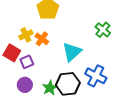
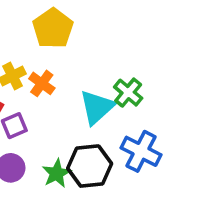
green cross: (103, 30) -> (128, 93), moved

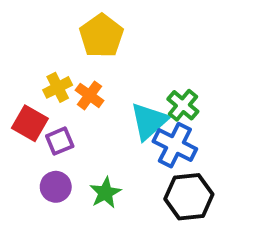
blue cross: (141, 151) -> (175, 145), moved
black hexagon: (90, 166) -> (189, 197), moved

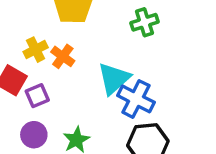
green cross: (183, 105) -> (144, 22), moved, turned 32

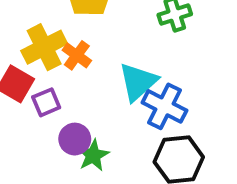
yellow cross: (36, 50) -> (44, 47), size x1.5
purple circle: (34, 135) -> (75, 139), moved

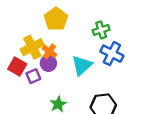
blue cross: (165, 106) -> (112, 54), moved
purple circle: (75, 139) -> (48, 63), moved

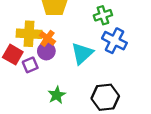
yellow cross: (32, 47) -> (29, 34), turned 30

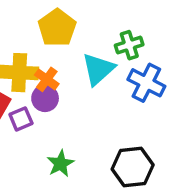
cyan triangle: (82, 53) -> (98, 69), moved

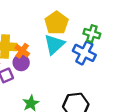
yellow pentagon: (57, 28) -> (56, 23), moved
green cross: (129, 45) -> (92, 34), moved, turned 35

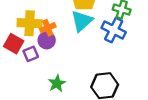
orange cross: (22, 51) -> (48, 28), turned 32

